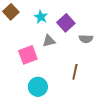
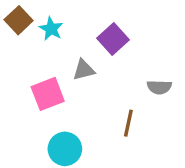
cyan star: (41, 17) -> (51, 29), moved
gray semicircle: (86, 39) -> (159, 87), moved

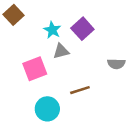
cyan star: (51, 29) -> (52, 30), moved
brown line: (128, 123) -> (80, 90), moved, turned 60

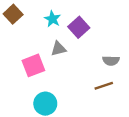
cyan star: (52, 30) -> (52, 19), moved
brown line: (80, 90) -> (104, 86), moved

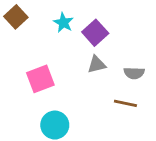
gray triangle: (58, 49) -> (97, 64), moved
brown line: (104, 86) -> (125, 103), turned 30

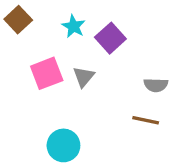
gray triangle: (97, 64) -> (84, 77), moved, turned -36
pink square: (40, 79) -> (47, 73), moved

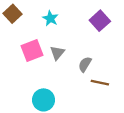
purple square: (110, 38) -> (100, 21), moved
gray semicircle: (156, 85) -> (85, 64), moved, turned 119

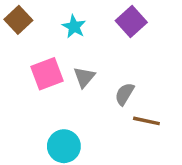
purple square: (100, 21) -> (131, 22), moved

